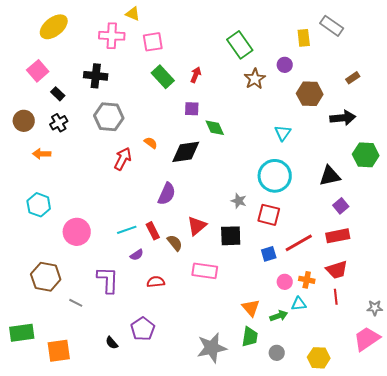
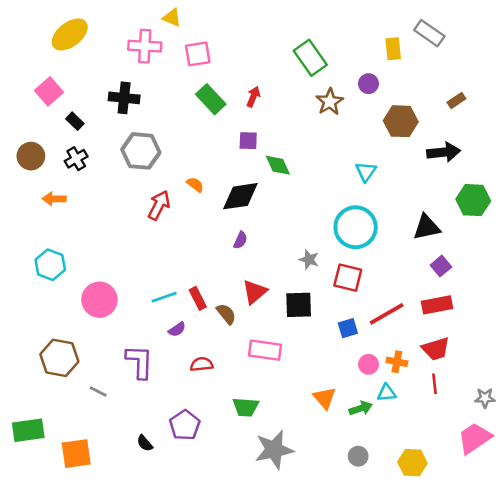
purple semicircle: (167, 194) -> (240, 240), moved, size x0.6
green trapezoid: (250, 337) -> (246, 407), moved, turned 85

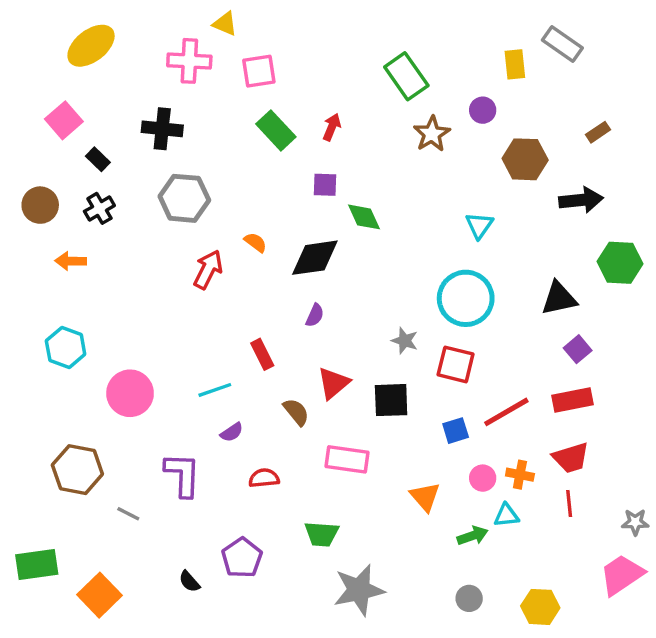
red rectangle: (198, 298) -> (262, 354), moved
orange triangle: (325, 398) -> (425, 497), moved
orange square: (76, 454) -> (99, 595), turned -36

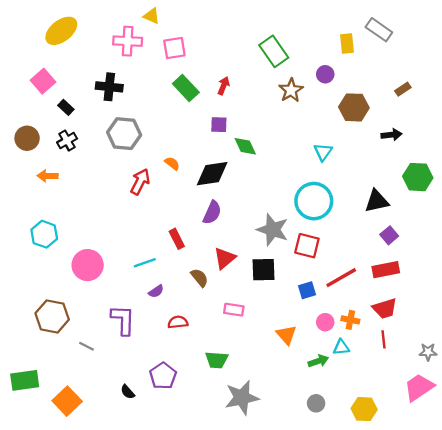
black arrow: (581, 200) -> (391, 135), size x0.7
purple semicircle: (315, 315) -> (212, 212), size x1.5
gray star: (405, 341) -> (273, 230), size x1.8
pink rectangle: (347, 459) -> (234, 310), size x0.7

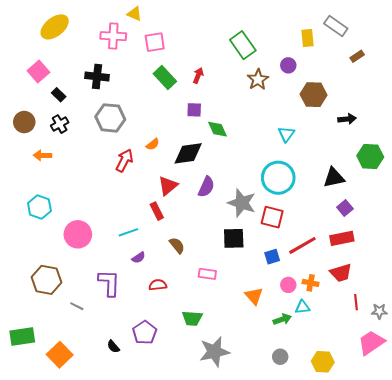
brown rectangle: (403, 89) -> (357, 56), moved
orange semicircle: (172, 163) -> (153, 144), turned 104
purple semicircle: (212, 212) -> (206, 187), moved
red triangle: (225, 258) -> (168, 186), moved
red line: (383, 339) -> (356, 302), moved

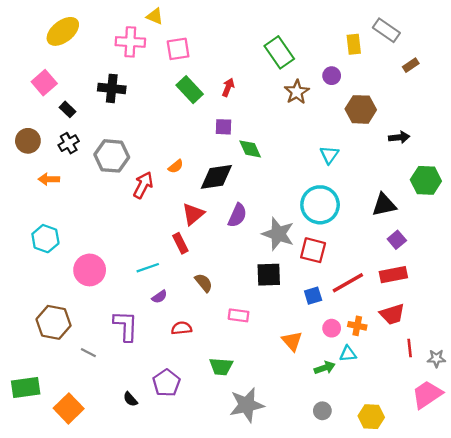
gray hexagon: (110, 118) -> (112, 156), moved

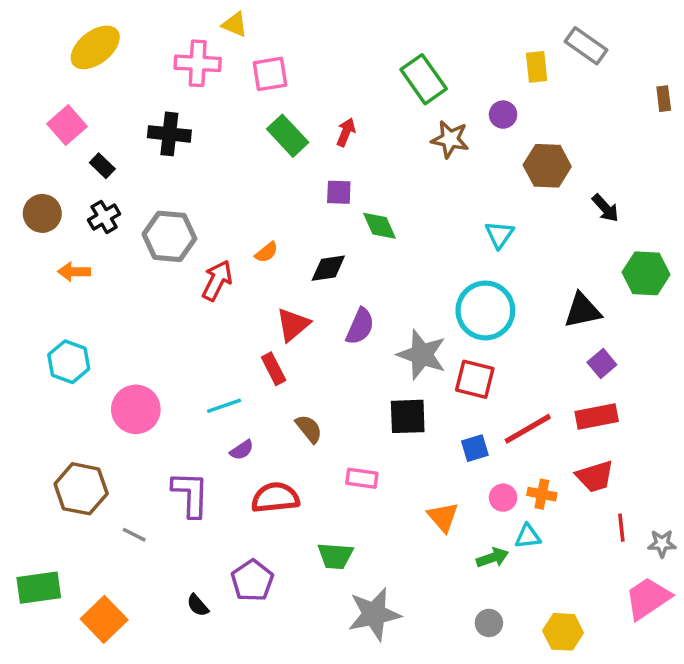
brown rectangle: (411, 65) -> (664, 99), moved, turned -63
brown star: (297, 92) -> (450, 139), turned -30
black arrow: (399, 137) -> (605, 208), turned 54
black diamond: (216, 177) -> (328, 268), size x0.7
red semicircle: (182, 328) -> (275, 498), size x1.5

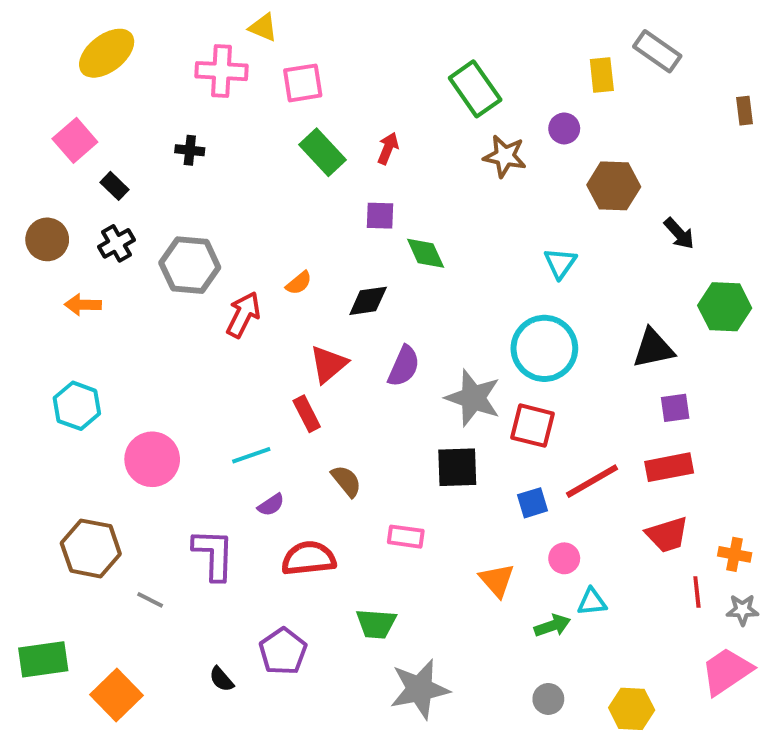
black cross: (169, 134) -> (190, 150), size x0.6
purple square: (602, 363) -> (675, 408), turned 32
orange cross: (542, 494) -> (735, 554), moved

